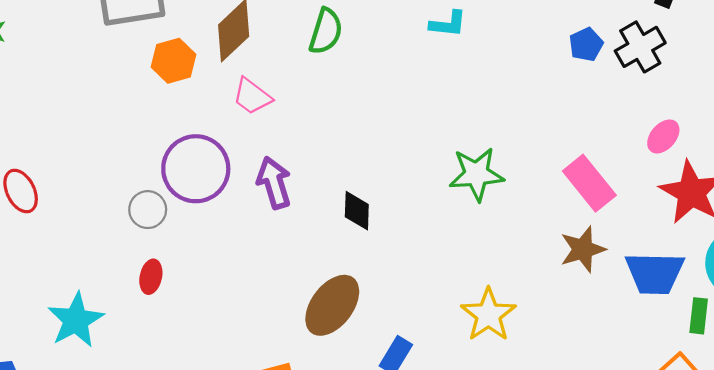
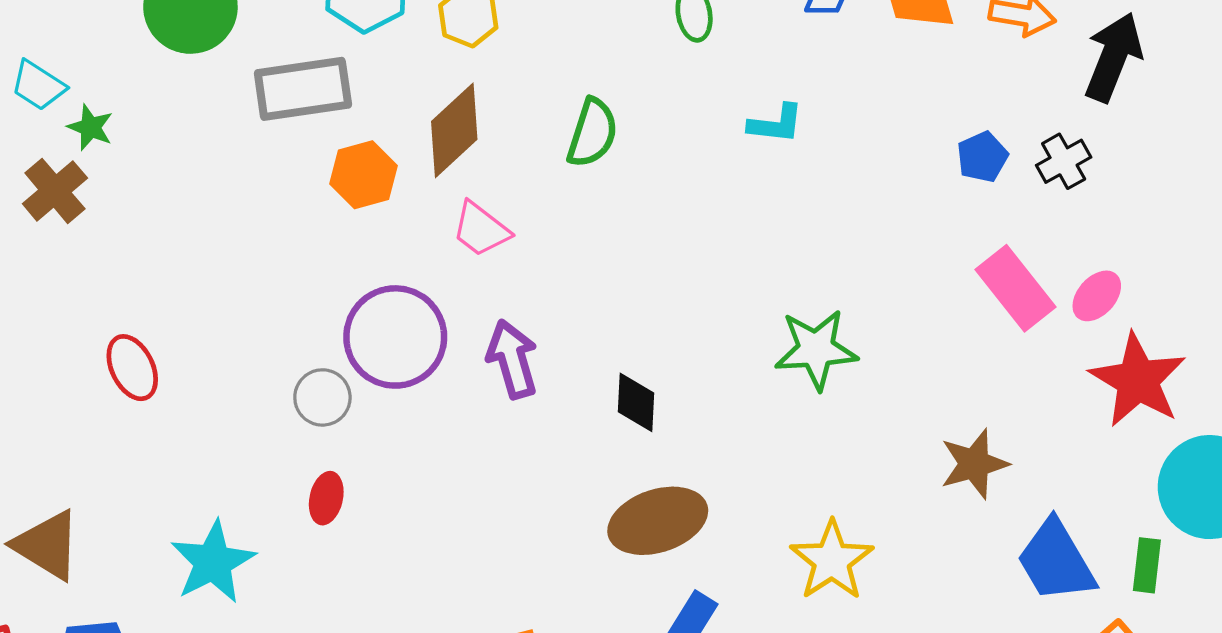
black cross: (640, 47) -> (1064, 161), size x0.7
pink rectangle: (589, 183) -> (1016, 288), moved
blue trapezoid: (655, 273) -> (1056, 561), moved, turned 58
brown ellipse: (332, 305) -> (658, 521), moved, turned 34

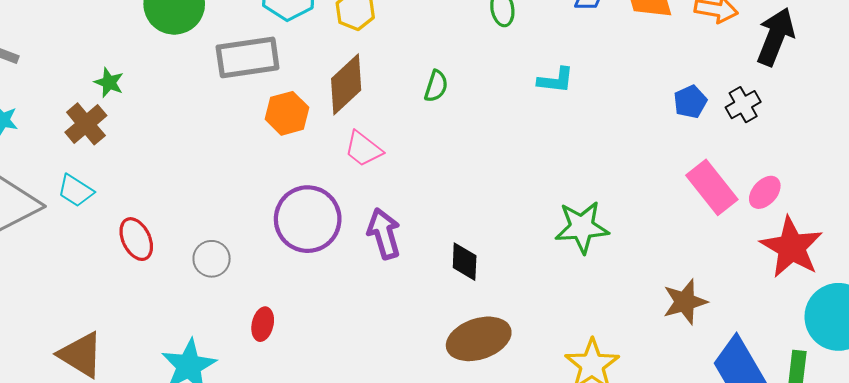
cyan trapezoid: (38, 85) -> (76, 191), moved
green semicircle: (592, 133) -> (436, 86), size x0.7
gray circle: (322, 397) -> (212, 259), moved

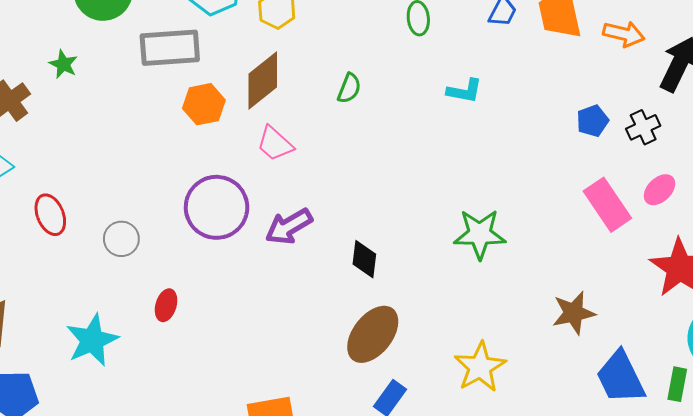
green star: (109, 83) -> (63, 64), moved
pink ellipse: (765, 192) -> (660, 190), moved
purple arrow: (384, 234) -> (289, 226), turned -108
brown ellipse: (479, 339) -> (373, 334), turned -38

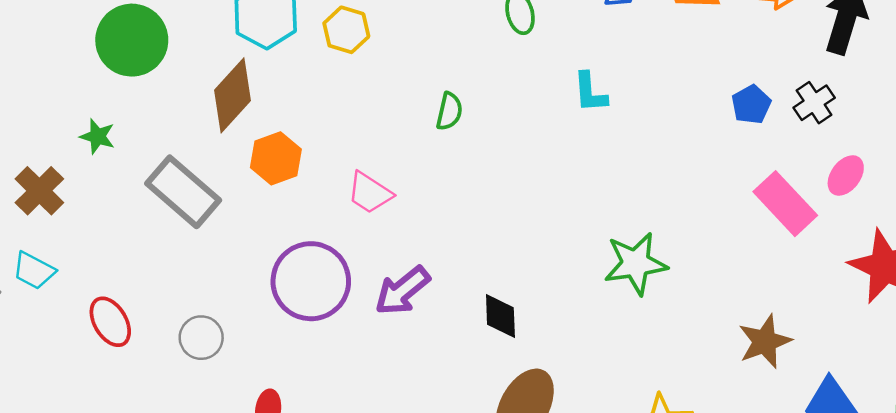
gray rectangle: (170, 48) -> (183, 192), moved, turned 54
brown diamond: (263, 81) -> (232, 95), moved
cyan L-shape: (465, 91) -> (590, 92), turned 84

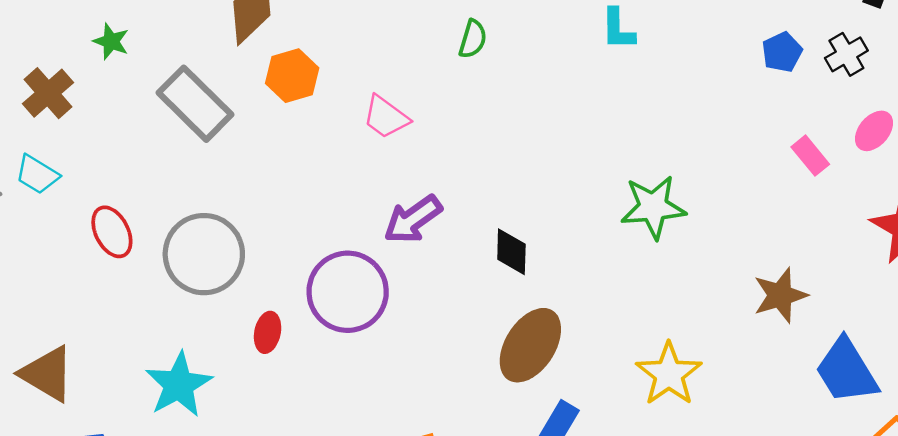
pink rectangle: (785, 204) -> (810, 156), size x0.6
purple circle: (311, 281) -> (348, 292), moved
gray circle: (201, 338) -> (204, 254), size x1.8

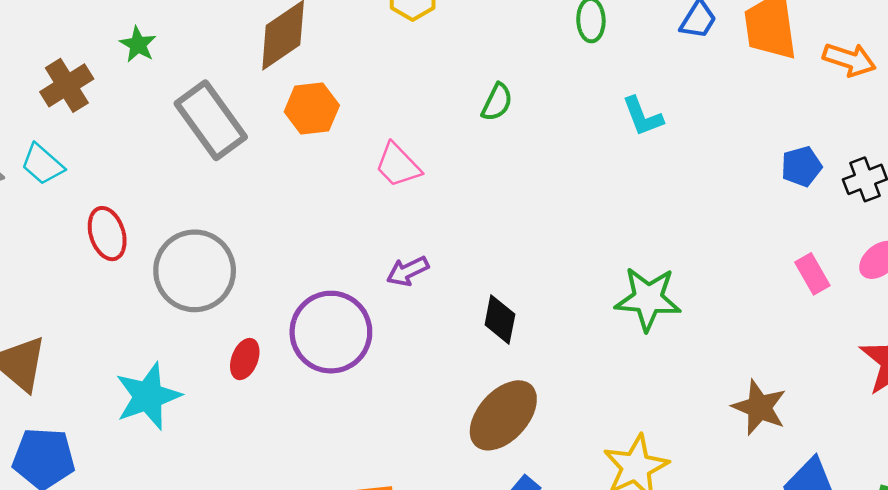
cyan L-shape: (618, 29) -> (643, 116), turned -30
purple arrow: (413, 219) -> (408, 271), size x0.7
brown star: (780, 295) -> (759, 407), turned 30

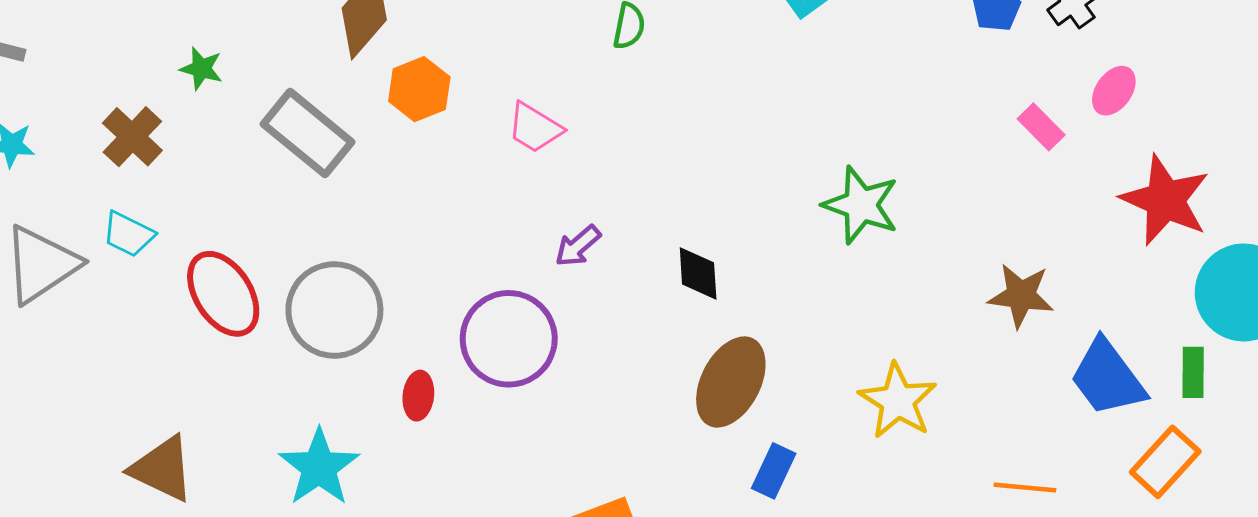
red ellipse: (107, 234) -> (223, 294), size x1.4
green star: (648, 299) -> (861, 205), turned 30

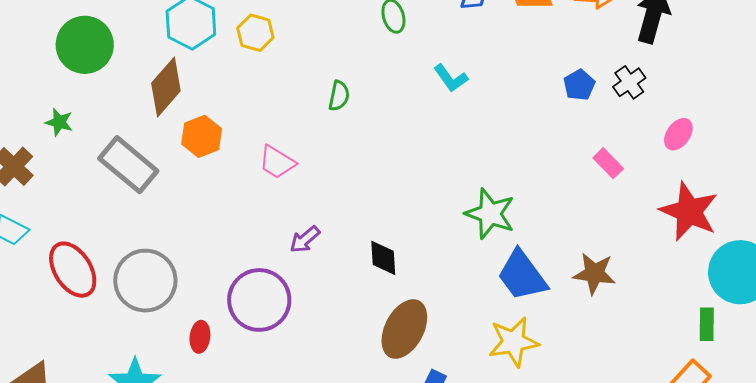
pink ellipse: (1114, 91) -> (678, 134), moved
blue trapezoid: (1108, 378) -> (522, 276), moved
yellow star: (898, 401) -> (513, 342), turned 30

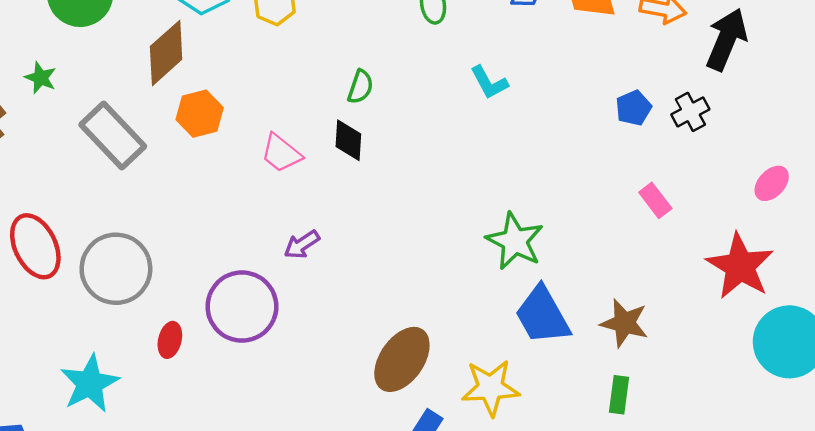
pink ellipse: (678, 134) -> (772, 183), moved
black diamond: (383, 258) -> (348, 140), moved
green rectangle: (707, 324) -> (619, 395), moved
yellow star: (513, 342) -> (491, 388), moved

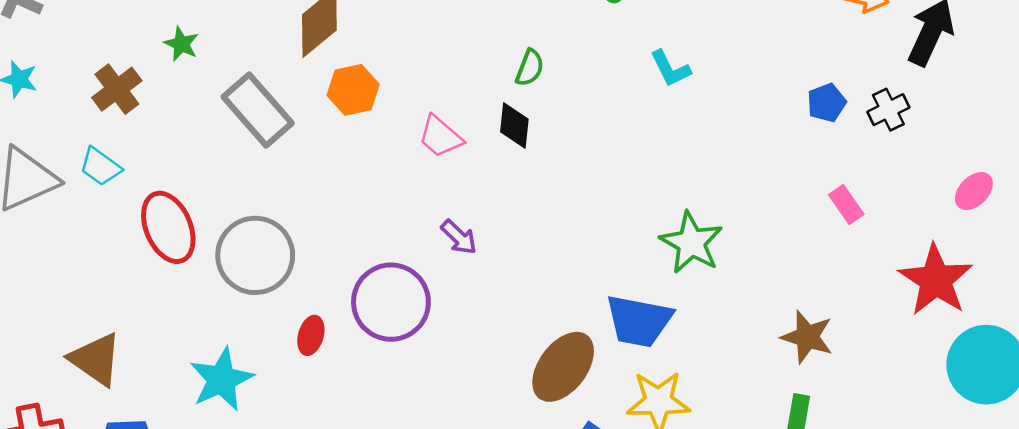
purple arrow: (302, 245) -> (459, 237), turned -105
blue trapezoid: (543, 315) -> (639, 321), moved, turned -52

